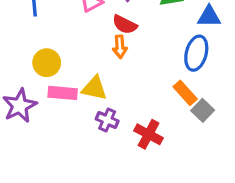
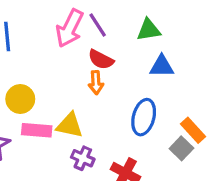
blue triangle: (209, 17) -> (162, 66), moved
blue ellipse: (196, 53) -> (144, 117), moved
orange rectangle: (185, 93) -> (193, 130), moved

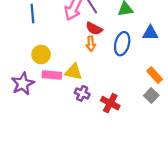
blue triangle: (162, 66) -> (150, 33), moved
blue ellipse: (144, 117) -> (122, 44), moved
gray square: (181, 148) -> (151, 96), moved

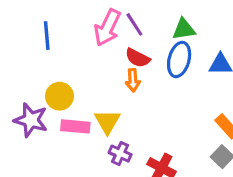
blue ellipse: (122, 44) -> (179, 59), moved
yellow triangle: (74, 72) -> (107, 122), turned 48
purple star: (23, 84) -> (31, 120), moved, turned -30

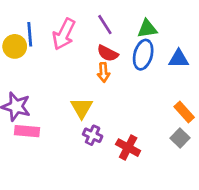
pink arrow: (107, 28) -> (64, 34), moved
yellow circle: (60, 96) -> (15, 46), moved
pink rectangle: (75, 126) -> (27, 131), moved

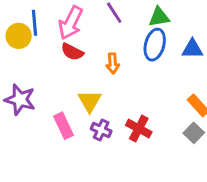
red semicircle: (108, 53) -> (72, 52), moved
pink rectangle: (27, 131) -> (63, 126), moved, turned 60
red cross: (128, 148) -> (139, 129), moved

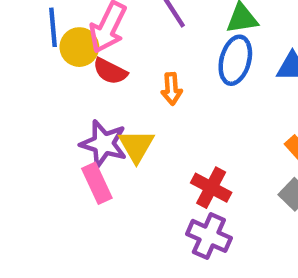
yellow circle: (19, 36) -> (79, 47), moved
purple star: (20, 100) -> (104, 144), moved
purple cross: (101, 130) -> (209, 236), moved, size x1.4

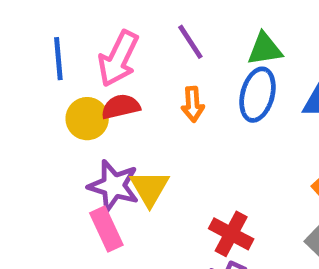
yellow circle: (79, 47) -> (87, 119), moved
red semicircle: (110, 71) -> (121, 107), turned 140
orange arrow: (172, 89) -> (193, 104), moved

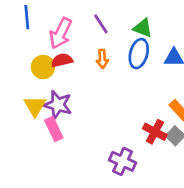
green triangle: (265, 49) -> (143, 28), turned 30
blue line: (58, 59) -> (27, 17), moved
yellow triangle: (150, 188) -> (35, 106), moved
red cross: (231, 234) -> (155, 132), moved

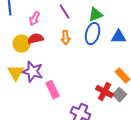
green triangle: (143, 28) -> (96, 15), turned -42
pink arrow: (61, 33) -> (35, 19), size x0.6
pink rectangle: (54, 129) -> (53, 90), moved

